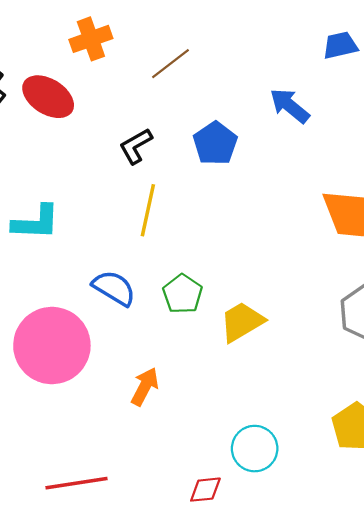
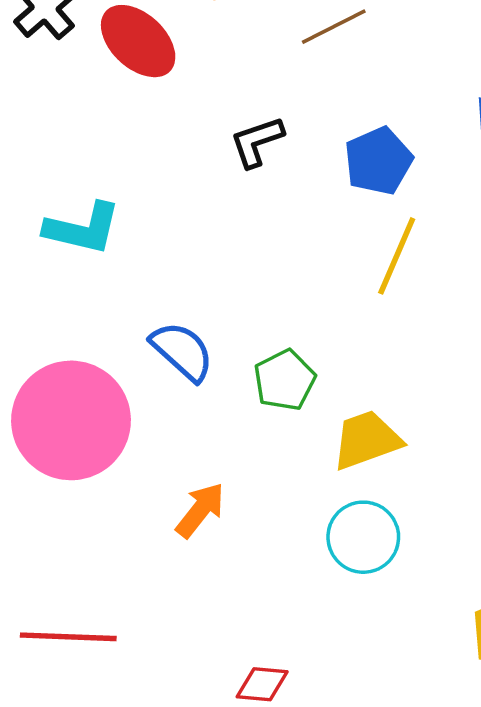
yellow line: (148, 210) -> (397, 256), moved
cyan circle: (255, 449) -> (363, 537), moved

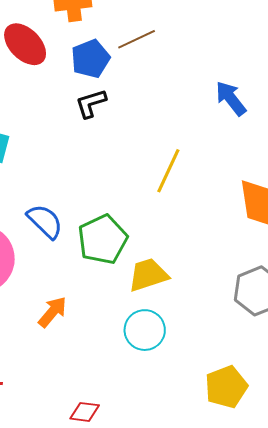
blue pentagon: (378, 161) -> (91, 59), moved
green pentagon: (285, 380) -> (103, 239), size x1.4

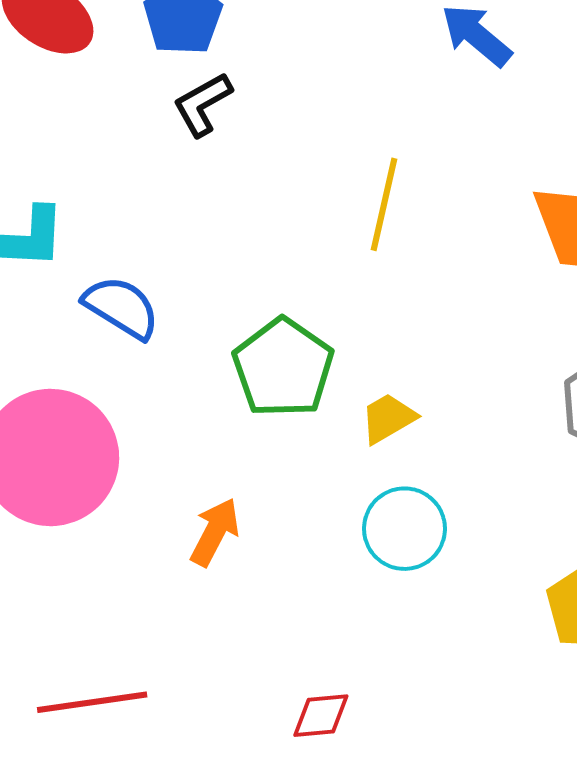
blue semicircle: (45, 221) -> (121, 307), moved
yellow trapezoid: (148, 275) -> (388, 418), size x0.7

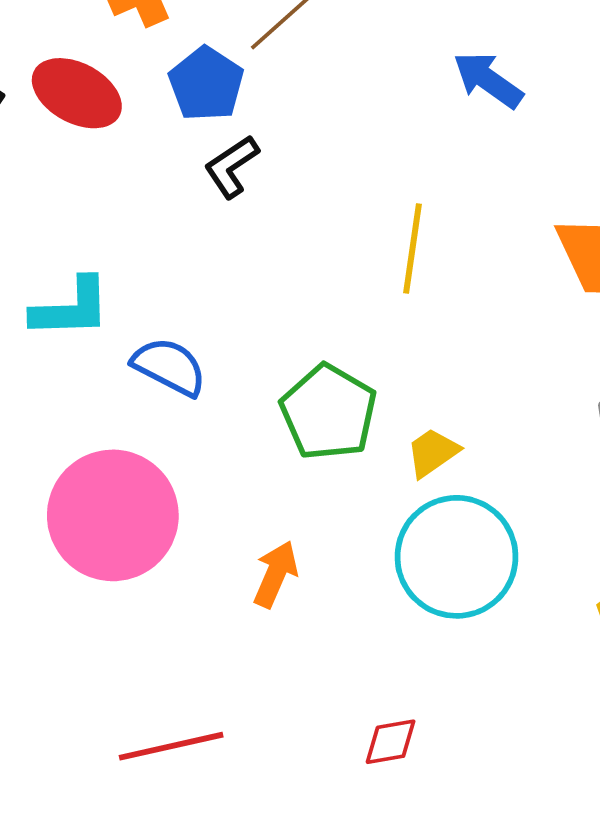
cyan circle: (404, 529) -> (457, 557), size x1.5

